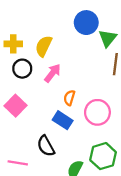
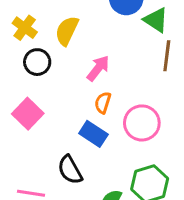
green triangle: (108, 38) -> (156, 20), turned -36
yellow cross: (13, 44) -> (25, 28), turned 36
pink arrow: (53, 73) -> (98, 68), moved

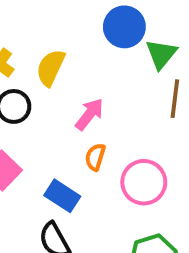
green triangle: (156, 20) -> (161, 54), turned 36
blue rectangle: (93, 134) -> (62, 196), moved

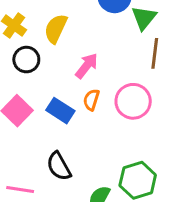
pink circle: (144, 182) -> (133, 101), moved
blue rectangle: (62, 196) -> (60, 111), moved

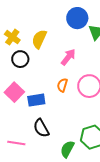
pink arrow: (87, 66) -> (68, 57), moved
blue rectangle: (60, 111) -> (36, 100), moved, turned -42

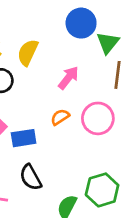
orange semicircle: (62, 85) -> (60, 117), turned 40

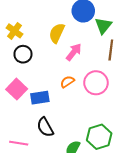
yellow semicircle: (28, 53) -> (57, 33), moved

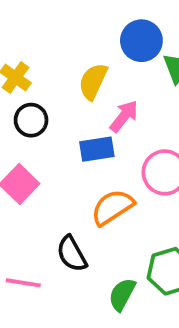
orange semicircle: (67, 82) -> (112, 207), moved, size x1.6
blue rectangle: (40, 98) -> (97, 149), moved

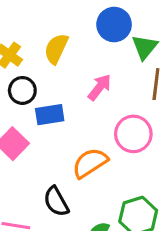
yellow semicircle: (93, 81) -> (56, 49), moved
blue rectangle: (97, 149) -> (50, 115), moved

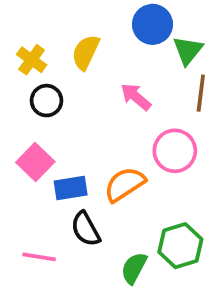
pink arrow: (100, 87) -> (136, 97), turned -88
blue rectangle: (50, 115) -> (71, 188), moved

